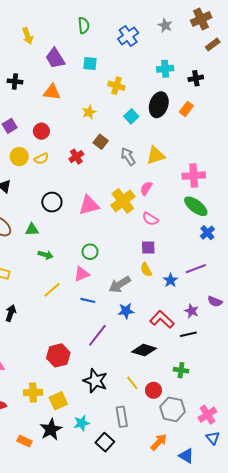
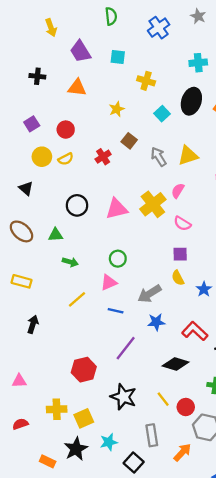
orange arrow: (159, 442) -> (182, 452), moved

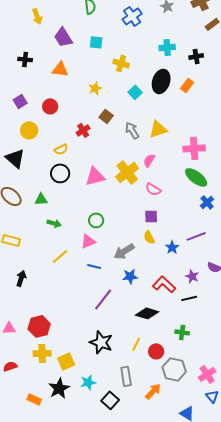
yellow semicircle: (66, 159) -> (61, 149), moved
black triangle: (26, 188) -> (15, 158), size x1.5
red hexagon: (84, 370) -> (39, 326), moved
yellow line: (163, 399) -> (136, 344), turned 64

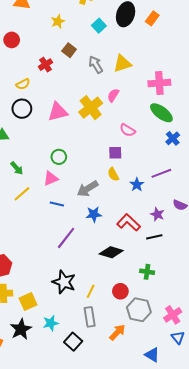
pink semicircle: (153, 189) -> (128, 130), moved
green arrow: (54, 223) -> (17, 168), moved, turned 32
yellow line: (136, 344) -> (91, 291), moved

